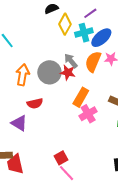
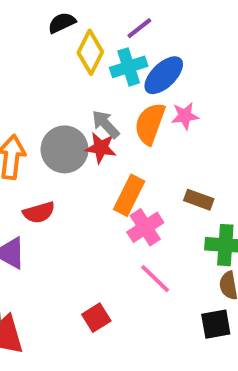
pink line: (67, 173) -> (155, 279), moved

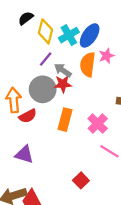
purple line: (139, 28) -> (46, 59), moved
orange rectangle: (129, 195) -> (65, 120), moved
red semicircle: (39, 212) -> (28, 116), moved

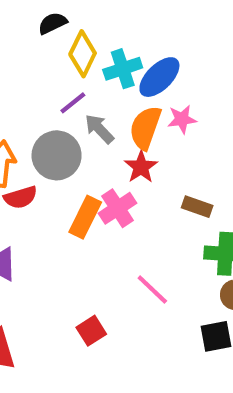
red star: (63, 84) -> (141, 167), moved, turned 30
pink cross: (98, 124) -> (118, 208), moved

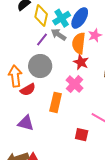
gray arrow: (99, 129) -> (59, 35), moved
orange rectangle: (85, 217) -> (56, 102), moved
red square: (91, 331) -> (82, 135), moved, turned -32

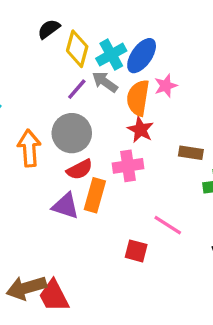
pink cross: (75, 84) -> (128, 166), turned 36
red semicircle: (28, 90) -> (80, 170), moved
purple triangle: (26, 123) -> (65, 206), moved

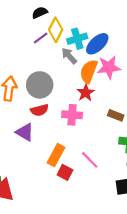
pink star: (166, 86) -> (109, 67), size x1.5
purple line: (77, 89) -> (41, 38), moved
orange rectangle: (95, 195) -> (56, 155), moved

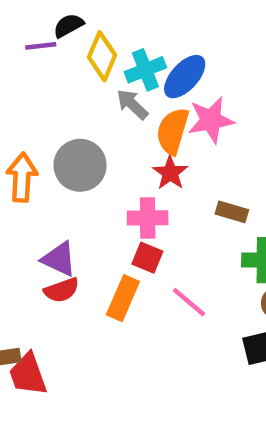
purple line: (41, 38) -> (41, 46), moved, turned 35
red semicircle: (39, 110) -> (62, 290), moved
red square: (65, 172) -> (147, 258), moved

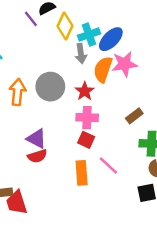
purple line: (41, 46) -> (31, 19), turned 56
gray arrow: (132, 104) -> (81, 54), turned -144
red star: (170, 173) -> (85, 91), moved
brown rectangle: (232, 212) -> (134, 116), turned -56
orange rectangle: (123, 298) -> (82, 173), moved, turned -30

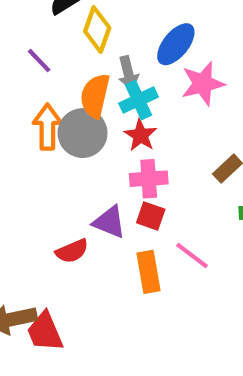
purple line: (31, 19) -> (39, 61), moved
cyan cross: (89, 35) -> (138, 100), moved
orange semicircle: (103, 69) -> (95, 96), moved
orange arrow: (18, 92) -> (47, 127), moved
purple triangle: (37, 139) -> (109, 222), moved

